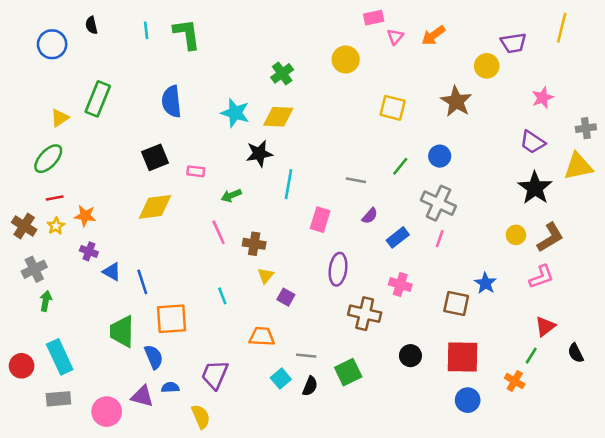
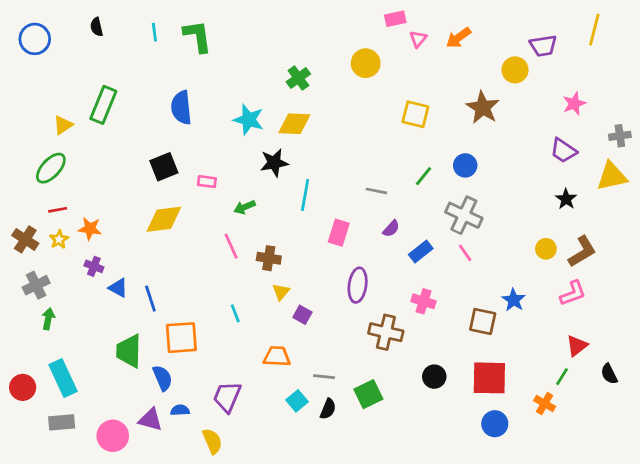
blue circle: (52, 44) -> (35, 39), moved
black star: (535, 188) -> (566, 199), size x0.6
pink line: (440, 239) -> (465, 253), turned -54

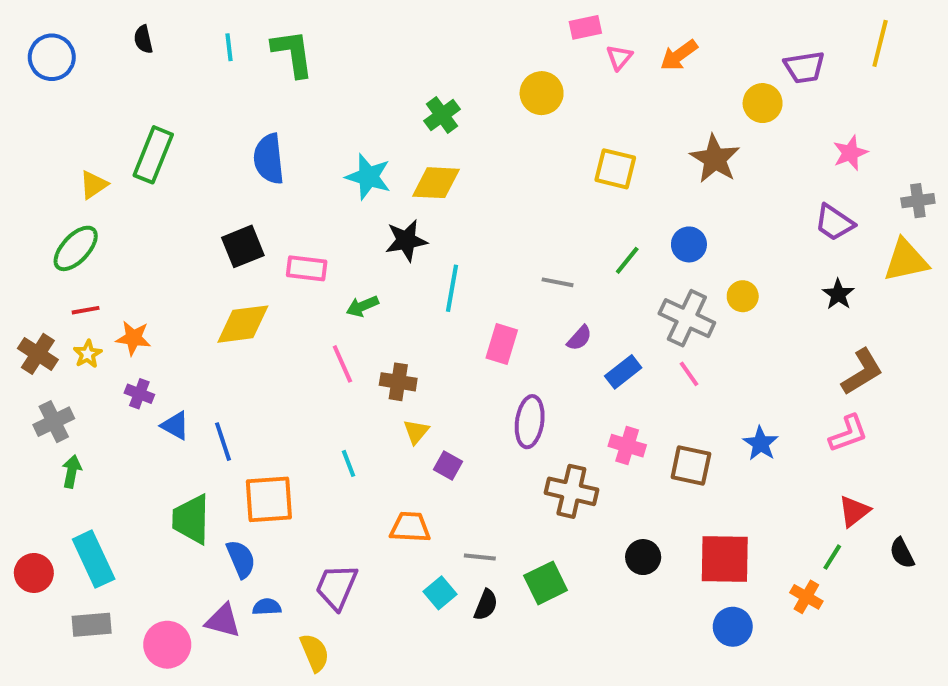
pink rectangle: (207, 182) -> (307, 268), size x1.4
yellow circle: (546, 249) -> (743, 296), moved
brown square: (483, 321) -> (691, 465), moved

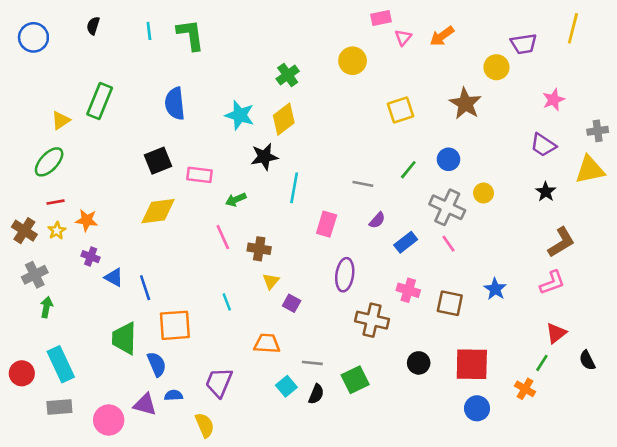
black semicircle: (143, 39) -> (93, 26), turned 30
yellow square: (615, 169) -> (401, 110), turned -32
yellow diamond: (436, 183) -> (284, 119), turned -40

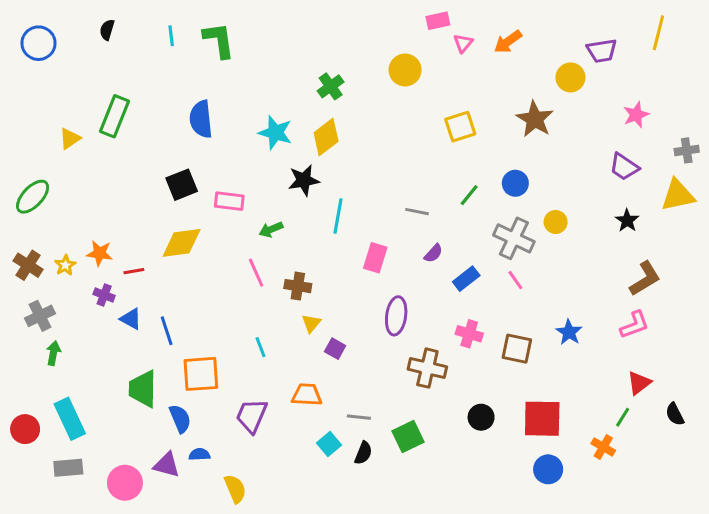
green ellipse: (49, 162) -> (33, 197), moved
red line: (56, 202) -> (134, 271), moved
purple trapezoid: (219, 382) -> (252, 416), moved

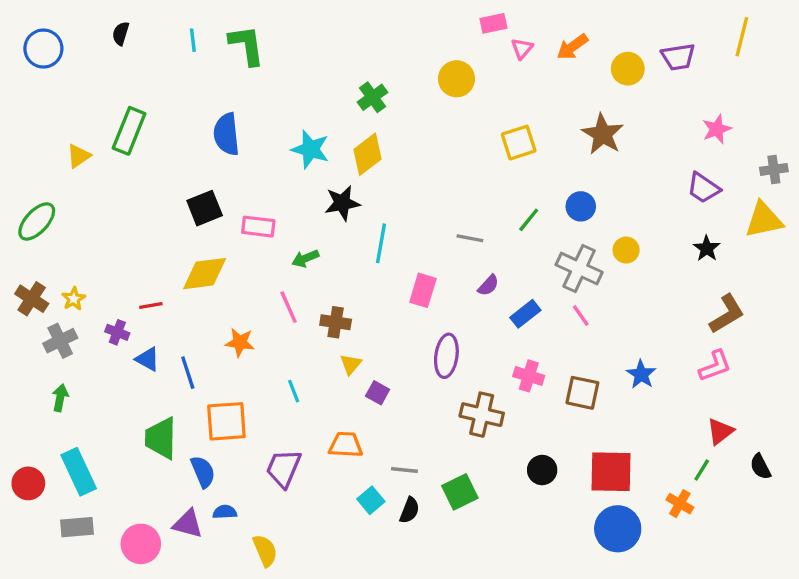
yellow circle: (570, 77) -> (628, 69), moved
orange star: (100, 253) -> (240, 342), moved
gray cross: (40, 316) -> (60, 341), moved
blue circle: (548, 469) -> (618, 529), size x1.4

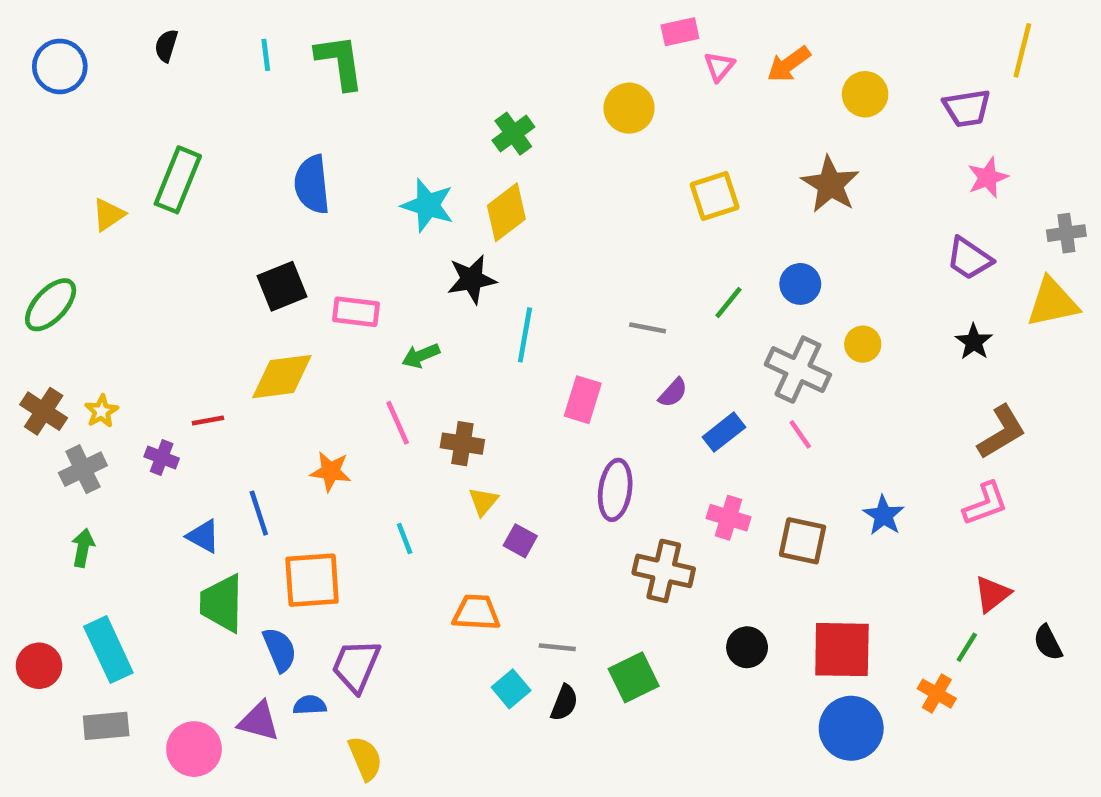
purple trapezoid: (678, 57) -> (967, 108), moved
blue triangle: (148, 359) -> (203, 536), moved
purple trapezoid: (284, 468) -> (356, 666), moved

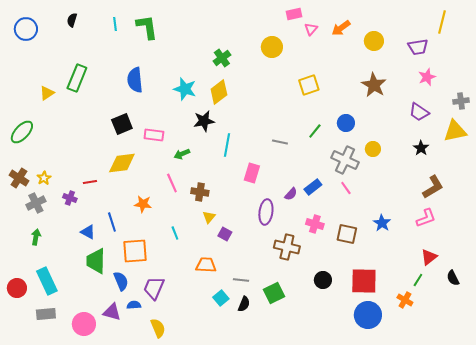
brown star: (830, 184) -> (374, 85), moved
purple semicircle: (673, 393) -> (291, 194), moved

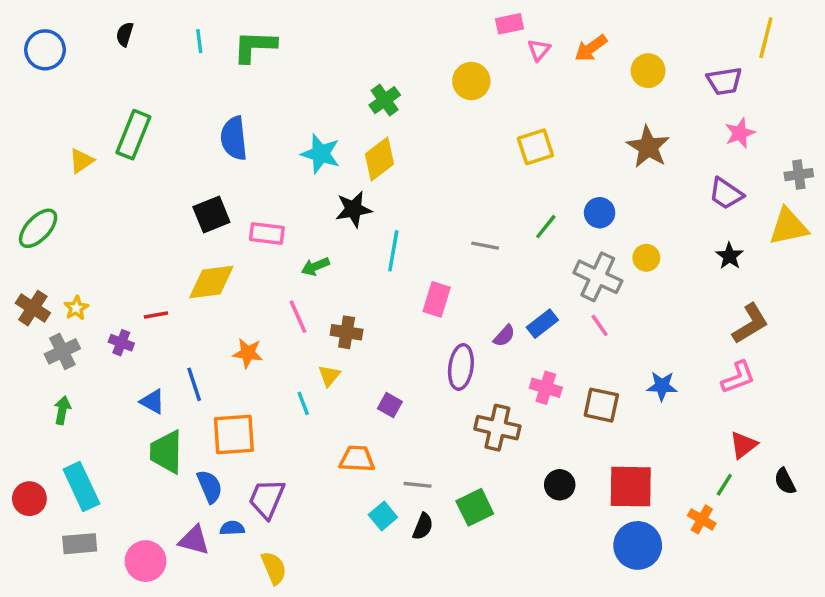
green L-shape: (147, 27) -> (255, 46), turned -80
yellow triangle: (209, 217) -> (329, 376), moved
blue star: (382, 223) -> (662, 386), turned -30

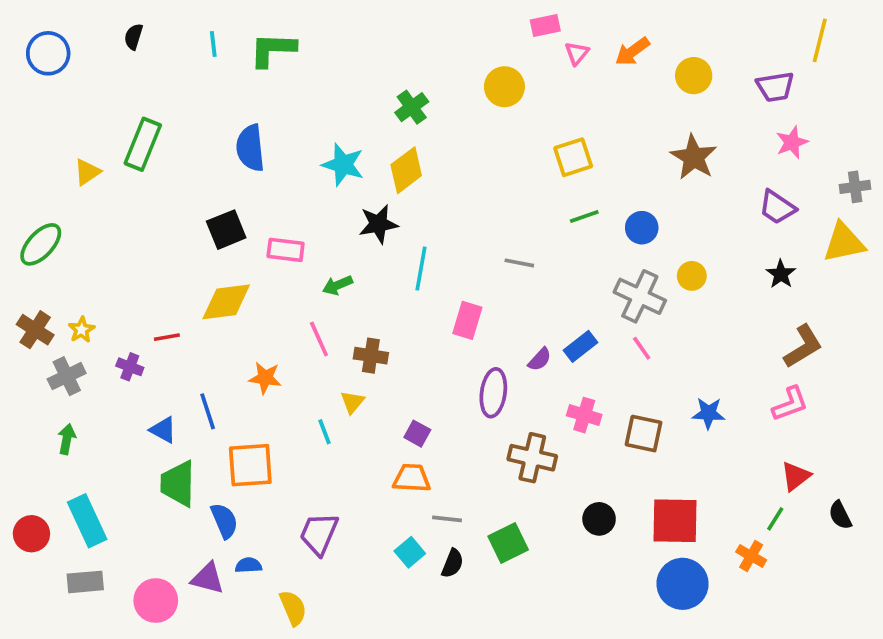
green line: (546, 227) -> (584, 217), moved, turned 32
orange trapezoid: (357, 459) -> (412, 478), moved
purple trapezoid: (267, 499) -> (319, 534), moved

